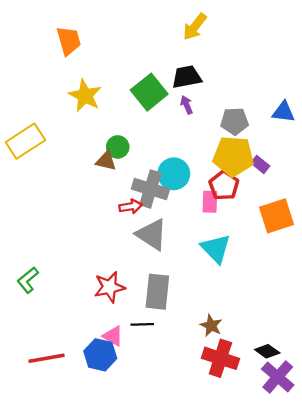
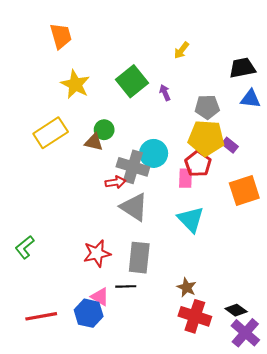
yellow arrow: (195, 27) -> (181, 50), moved, size x0.7
black trapezoid: (187, 77) -> (242, 68), moved
yellow rectangle: (25, 141) -> (51, 133), moved

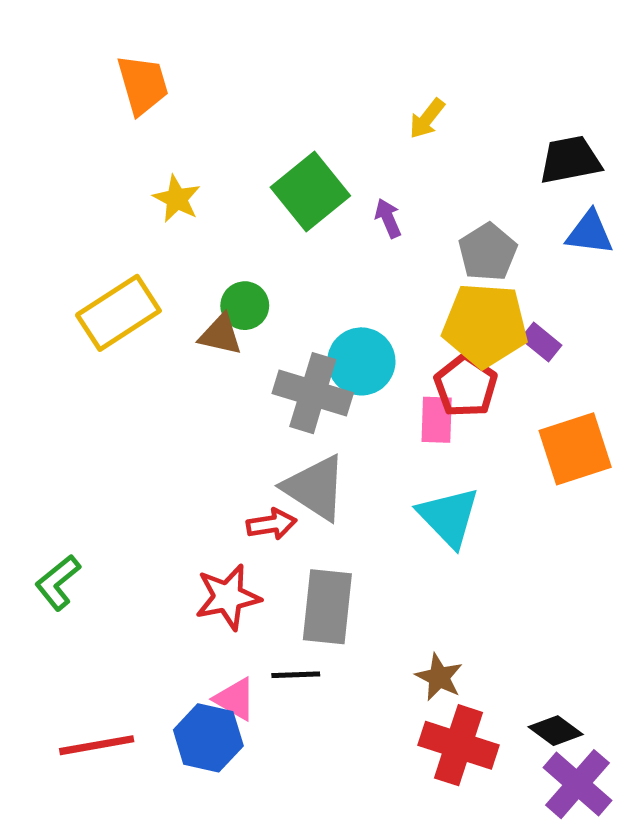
yellow star: (75, 84) -> (177, 199), size x0.7
gray pentagon: (207, 107) -> (488, 252), turned -30
red arrow: (115, 182) -> (271, 524), moved

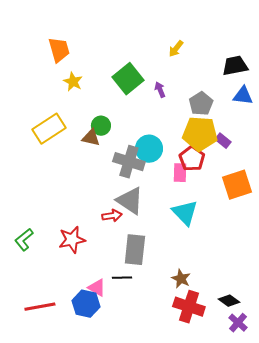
orange trapezoid: (143, 85) -> (59, 50), moved
red star: (228, 597) -> (72, 240), moved
purple cross: (577, 784) -> (238, 323), size x0.7

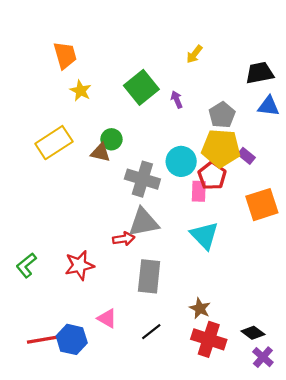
cyan circle: (149, 149) -> (181, 161), moved
gray triangle: (130, 201) -> (144, 222), turned -44
black line: (122, 278) -> (151, 332), moved, turned -36
blue hexagon: (86, 304) -> (72, 339), moved

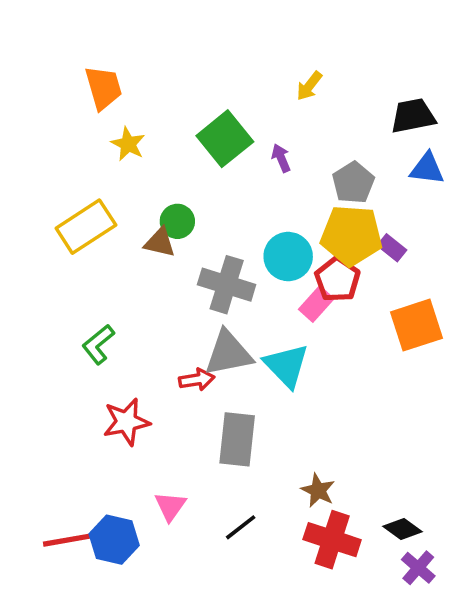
pink rectangle: (199, 191) -> (316, 304), turned 40
cyan triangle: (204, 235) -> (286, 366), moved
green L-shape: (26, 265) -> (98, 344), moved
pink triangle: (107, 318) -> (170, 506), turned 35

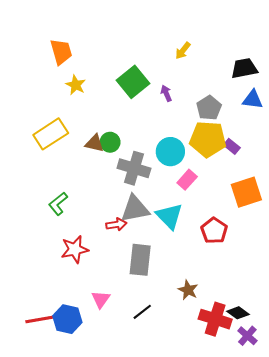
green circle: (177, 221) -> (110, 142), moved
red pentagon: (337, 279) -> (214, 231), moved
red cross: (332, 540) -> (215, 319), moved

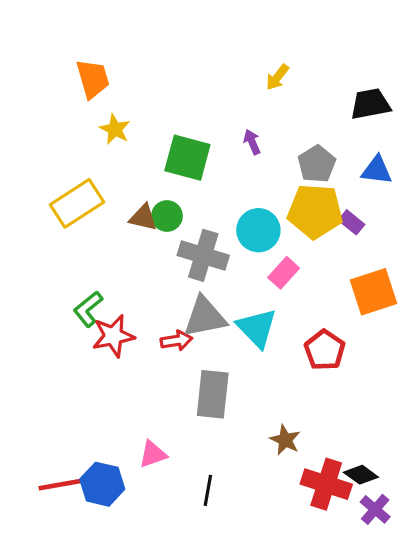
green square: (133, 82) -> (187, 158), moved, turned -36
blue triangle: (253, 100) -> (377, 170), moved
red star: (75, 249) -> (113, 336), moved
pink triangle: (101, 299) -> (153, 454), turned 36
black line: (142, 312) -> (208, 490), moved, turned -42

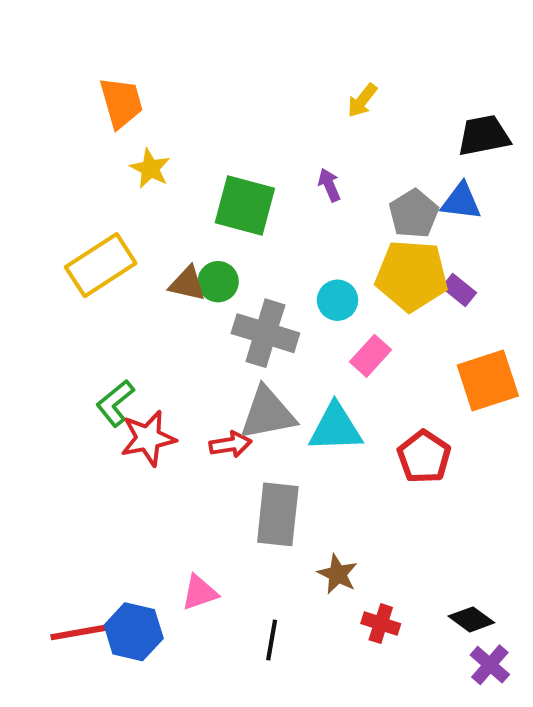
blue triangle: (377, 170) -> (461, 201), moved
cyan circle: (258, 230) -> (338, 300), size x0.7
cyan triangle: (257, 328) -> (335, 428), turned -48
brown star: (285, 440) -> (338, 574), moved
red cross: (326, 484) -> (381, 624), moved, size x0.6

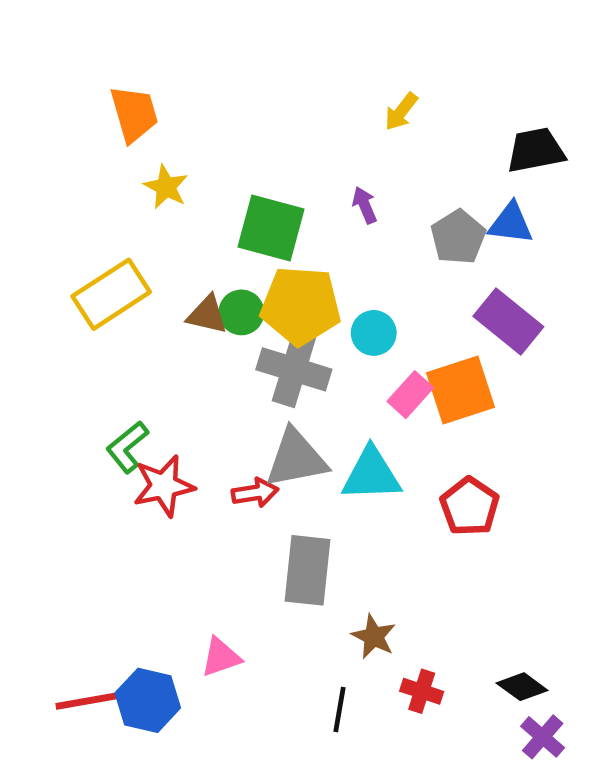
yellow pentagon: (412, 276) -> (301, 306), moved
purple rectangle: (459, 290) -> (508, 322), size x1.8
orange square: (488, 381) -> (460, 390), moved
black line: (272, 640) -> (339, 710), moved

